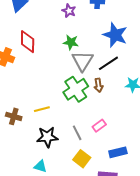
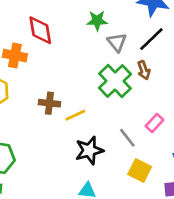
gray triangle: (83, 61) -> (117, 42), size x0.7
brown cross: (14, 116) -> (49, 103), moved

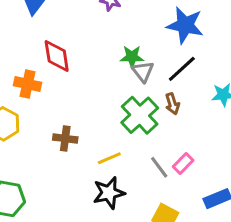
green star: (97, 21) -> (132, 57), moved
yellow line: (75, 115) -> (109, 158), moved
gray line: (127, 138) -> (159, 167), moved

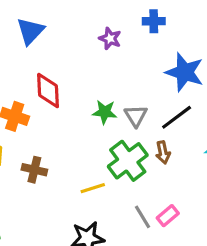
green star: (132, 57) -> (105, 112), moved
brown cross: (65, 138) -> (34, 170), moved
yellow line: (109, 158) -> (93, 188), moved

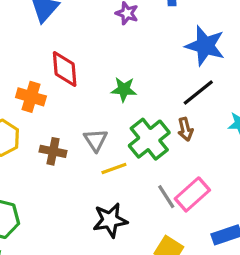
gray triangle: (136, 116) -> (96, 140), moved
pink rectangle: (168, 216) -> (192, 194), size x1.5

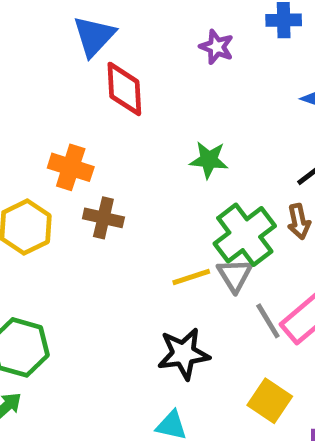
red diamond: (65, 69) -> (124, 89), moved
gray triangle: (96, 140) -> (235, 275), moved
brown cross: (53, 151) -> (103, 218), moved

